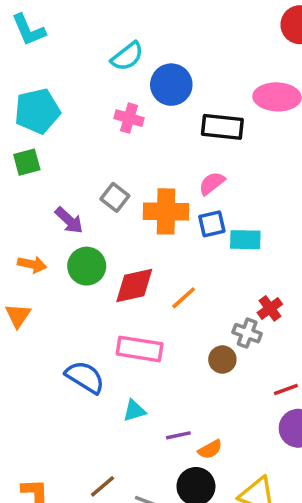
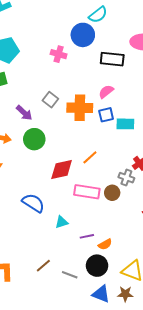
cyan semicircle: (127, 56) -> (98, 15), moved
red diamond: (134, 285) -> (62, 169), moved
pink rectangle: (140, 349) -> (87, 192), moved

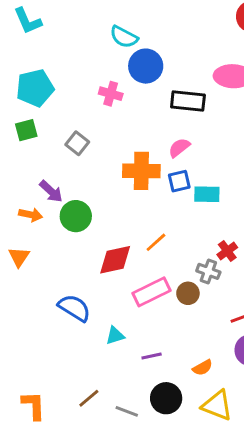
cyan semicircle: (98, 15) -> (124, 37), moved, turned 66
gray square: (50, 100) -> (77, 143), moved
purple arrow: (24, 113) -> (51, 191), moved
pink rectangle: (87, 192) -> (152, 292), turned -35
orange semicircle: (105, 244) -> (203, 368), moved

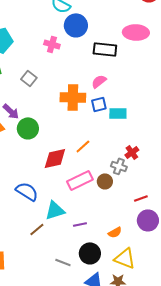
cyan triangle: (115, 336) -> (55, 210), size x1.5
brown line: (89, 398) -> (37, 229), moved

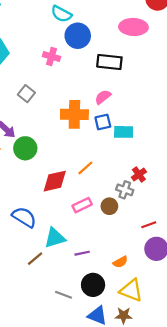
pink ellipse: (136, 32) -> (133, 27), moved
pink rectangle: (80, 180) -> (82, 205), size x0.7

